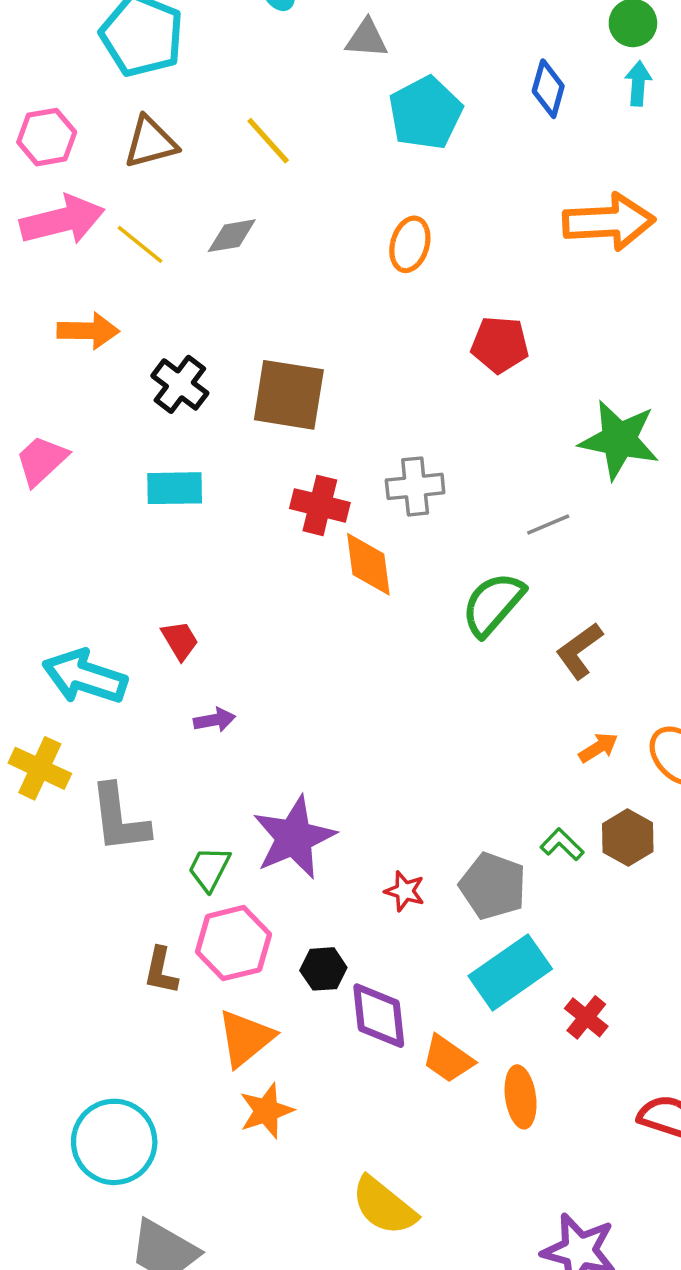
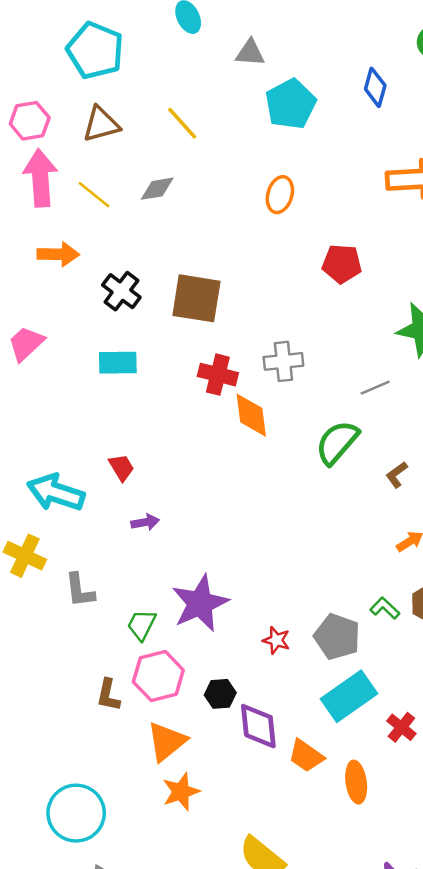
pink arrow: (62, 220) -> (40, 178), turned -80
brown L-shape: (579, 651) -> (397, 475), size x0.7
gray L-shape: (119, 818) -> (80, 590), size x0.7

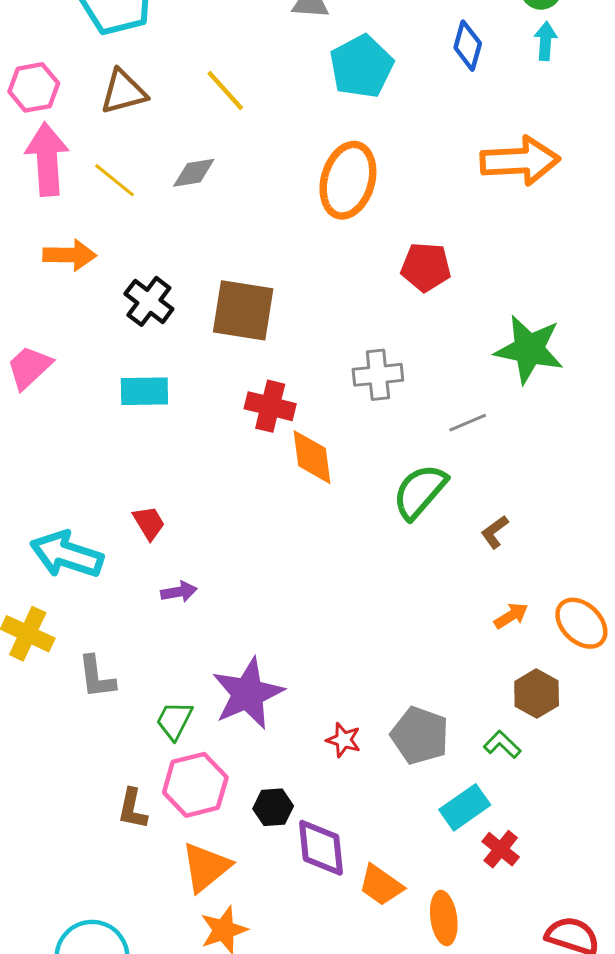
orange ellipse: (280, 195) -> (348, 180), size x1.6
gray cross: (283, 361) -> (378, 375), moved
green L-shape: (385, 608) -> (502, 744), moved
cyan rectangle: (349, 696) -> (465, 807), moved, size x0.7

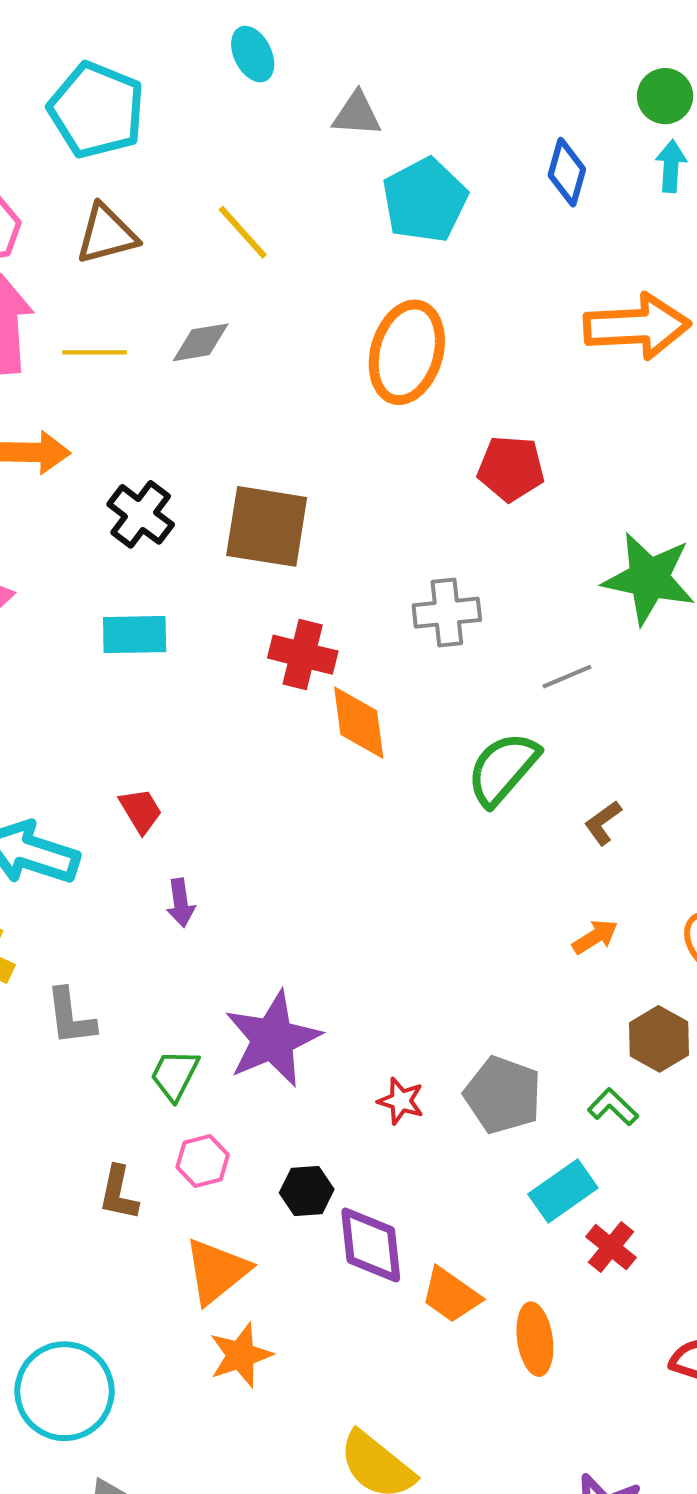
yellow line: (114, 180) -> (95, 352), turned -39
purple arrow: (179, 592) -> (181, 903), turned 92
orange arrow: (511, 616) -> (595, 937), moved
pink hexagon: (195, 785) -> (203, 1161), size x0.6

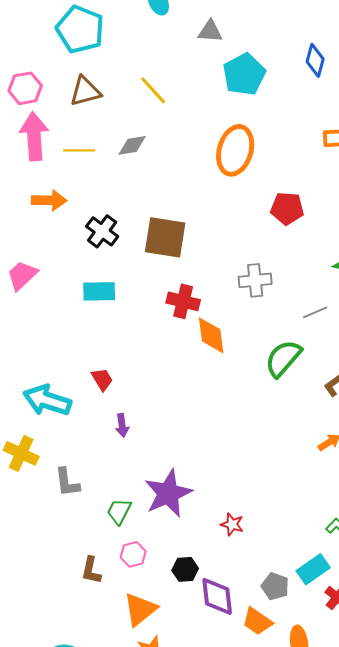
gray pentagon: (503, 1095) -> (275, 586), moved, size x0.7

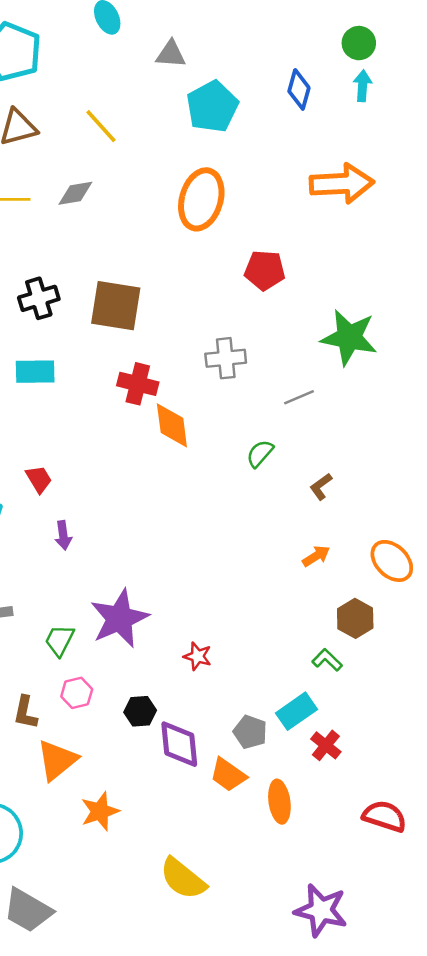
black cross: (102, 231) -> (39, 298), turned 36
green semicircle: (283, 358) -> (260, 453), size x0.6
orange triangle: (140, 609) -> (57, 760), moved

